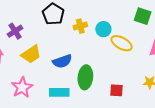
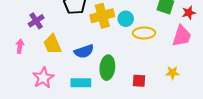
yellow cross: (80, 26) -> (102, 16), size x1.6
yellow ellipse: (122, 43) -> (144, 33), turned -30
yellow trapezoid: (31, 54) -> (52, 44), turned 100

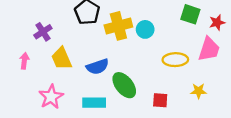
yellow ellipse: (144, 33) -> (175, 60), moved
green ellipse: (107, 68) -> (124, 85), turned -45

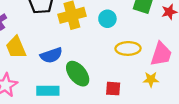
cyan circle: (145, 29) -> (107, 19), moved
pink trapezoid: (209, 49) -> (161, 54), moved

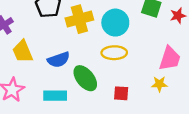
cyan circle: (107, 19) -> (115, 23), size x1.5
yellow ellipse: (128, 48) -> (114, 53), moved

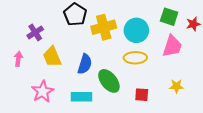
pink trapezoid: (170, 58) -> (172, 46), moved
blue semicircle: (59, 60) -> (85, 64), turned -54

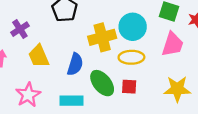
yellow cross: (104, 27) -> (102, 37), moved
yellow star: (176, 86) -> (177, 89), size x1.6
red square: (142, 95) -> (129, 87), moved

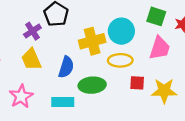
purple cross: (20, 29) -> (32, 31), moved
green ellipse: (102, 83) -> (92, 85), turned -55
red square: (129, 87) -> (137, 83), moved

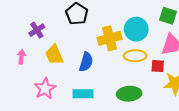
purple cross: (32, 31) -> (37, 30), moved
red square: (137, 83) -> (158, 66), moved
green ellipse: (92, 85) -> (129, 94), moved

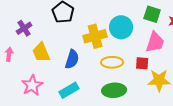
yellow ellipse: (135, 56) -> (112, 62), moved
cyan rectangle: (83, 94) -> (69, 90), turned -30

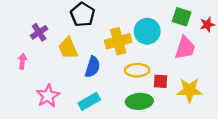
yellow trapezoid: (41, 52) -> (68, 48), moved
red square: (142, 63) -> (160, 81), moved

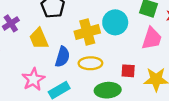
yellow ellipse: (137, 70) -> (90, 63), moved
pink star: (48, 96) -> (33, 79), moved

